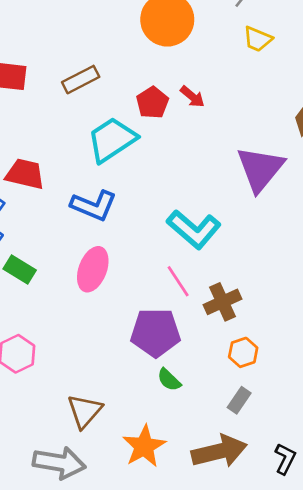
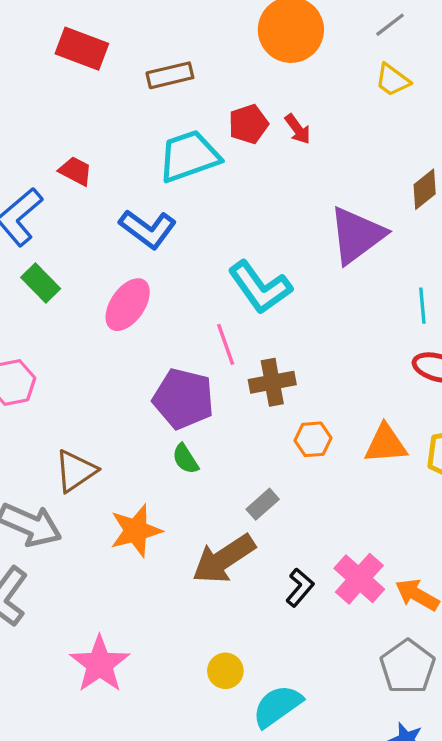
red trapezoid: (25, 174) -> (75, 171), size x0.7
orange hexagon: (243, 352) -> (313, 439), moved
brown arrow: (219, 451) -> (224, 559), turned 146

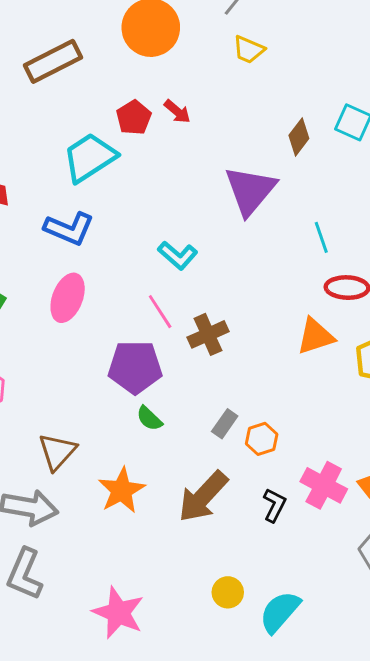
brown rectangle: (170, 75) -> (53, 61), moved, size x1.4
cyan L-shape: (260, 287) -> (178, 255), size x0.7
orange hexagon: (313, 439) -> (262, 439), moved
orange triangle: (386, 444) -> (315, 336), moved
gray rectangle: (263, 504) -> (225, 424), moved

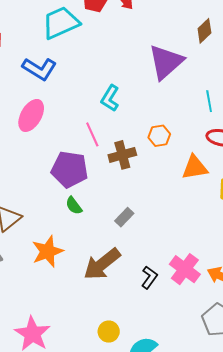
cyan L-shape: (178, 255) -> (110, 98), turned 72
orange hexagon: (262, 439) -> (159, 136), moved

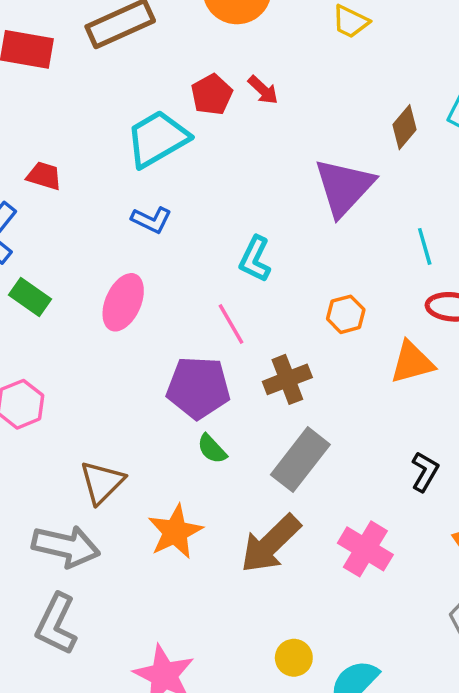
blue L-shape: (39, 69) -> (151, 220), moved, size x0.7
brown cross: (122, 155) -> (287, 379), moved
gray rectangle: (124, 217) -> (300, 460), size x1.8
pink cross: (185, 269) -> (365, 549), moved
black L-shape: (149, 277) -> (425, 472), moved

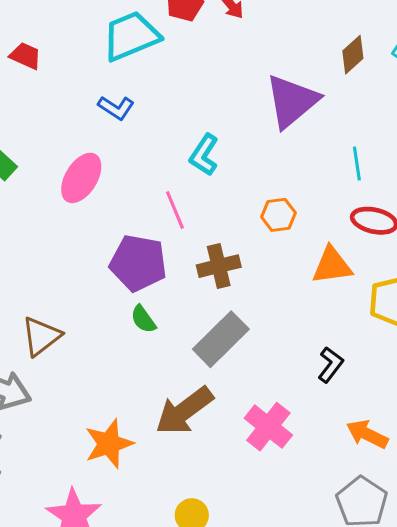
orange star: (175, 532) -> (109, 444), moved

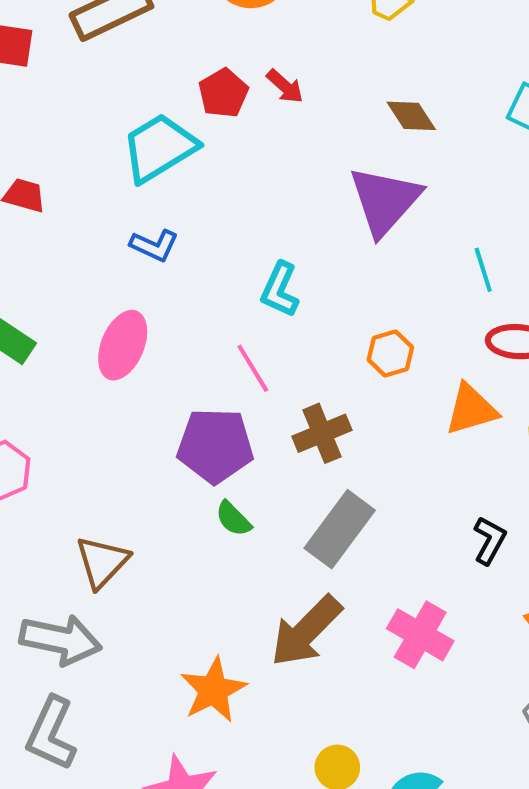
brown diamond: (353, 55) -> (411, 116), moved, turned -72

